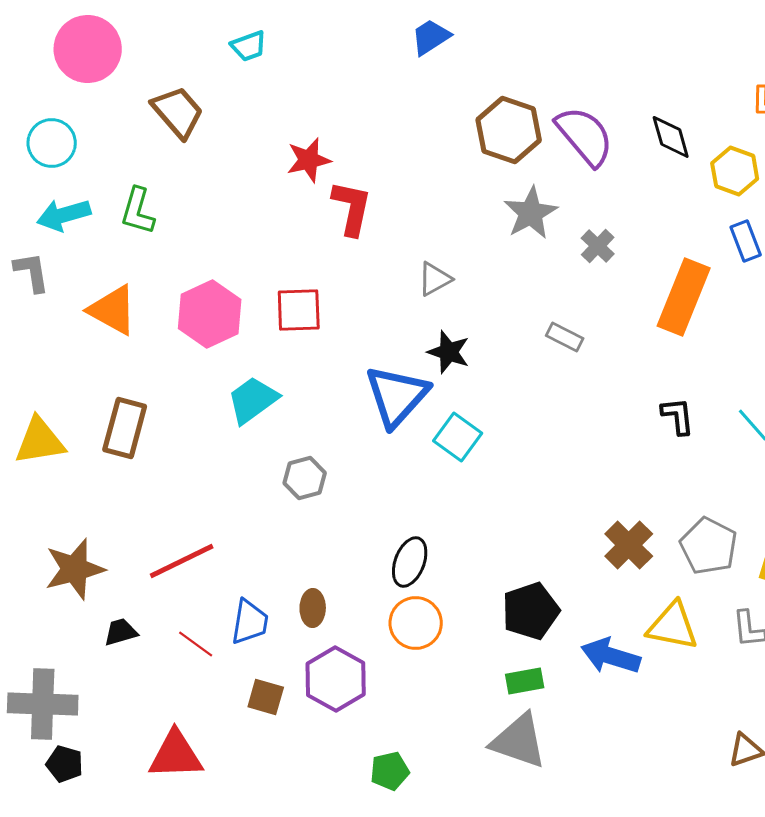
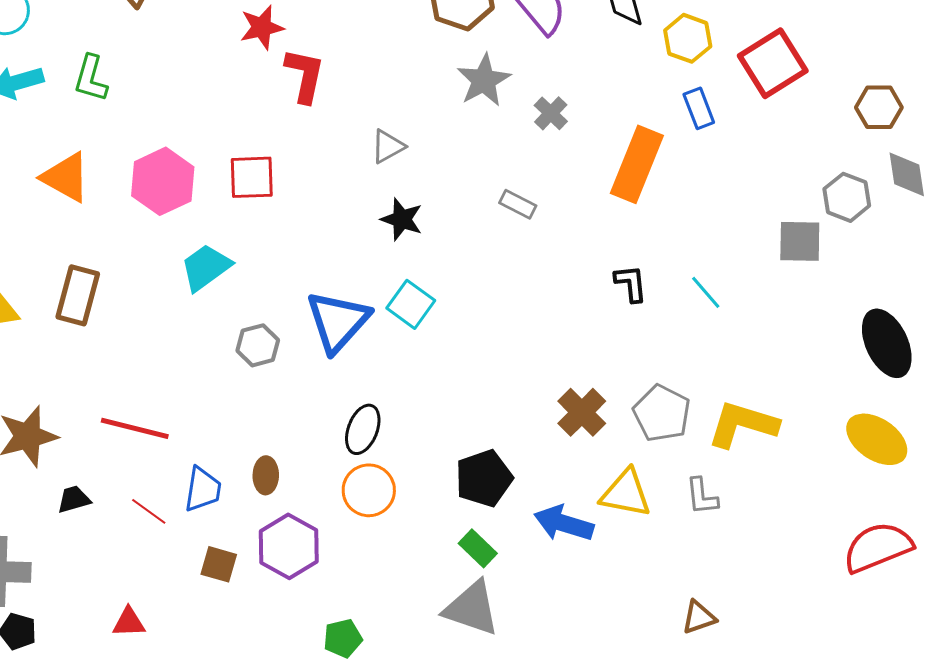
blue triangle: (397, 396) -> (338, 321), moved
red line: (182, 561) -> (135, 428), turned 40
green rectangle: (525, 681) -> (478, 548), turned 54
red triangle: (176, 755) -> (129, 622), size x0.6

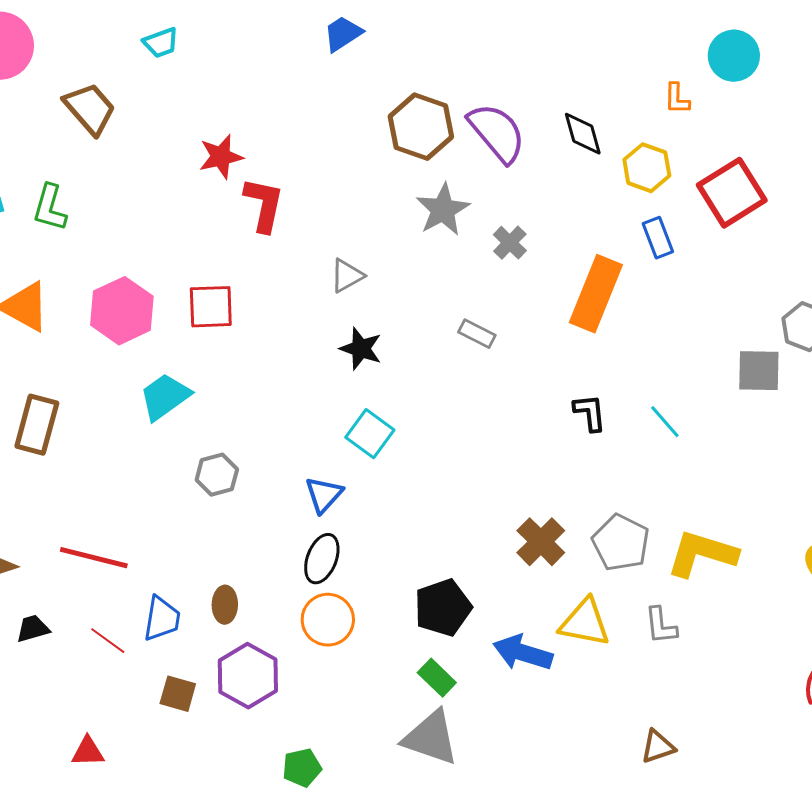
blue triangle: (338, 321) -> (324, 495), moved, size x0.6

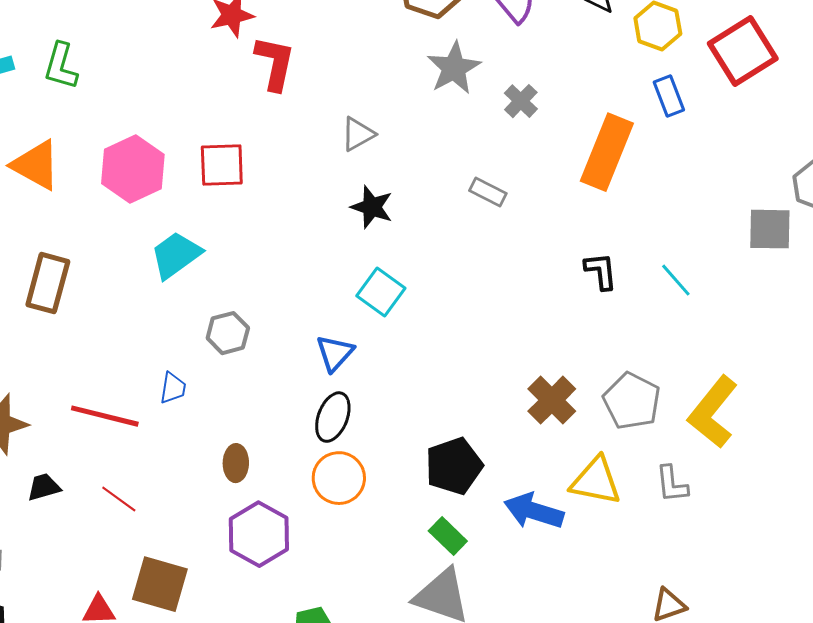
yellow L-shape: (702, 554) -> (713, 412), turned -68
blue trapezoid: (162, 619) -> (173, 388), moved, size x0.7
brown square: (178, 694) -> (160, 584), moved, size x1.5

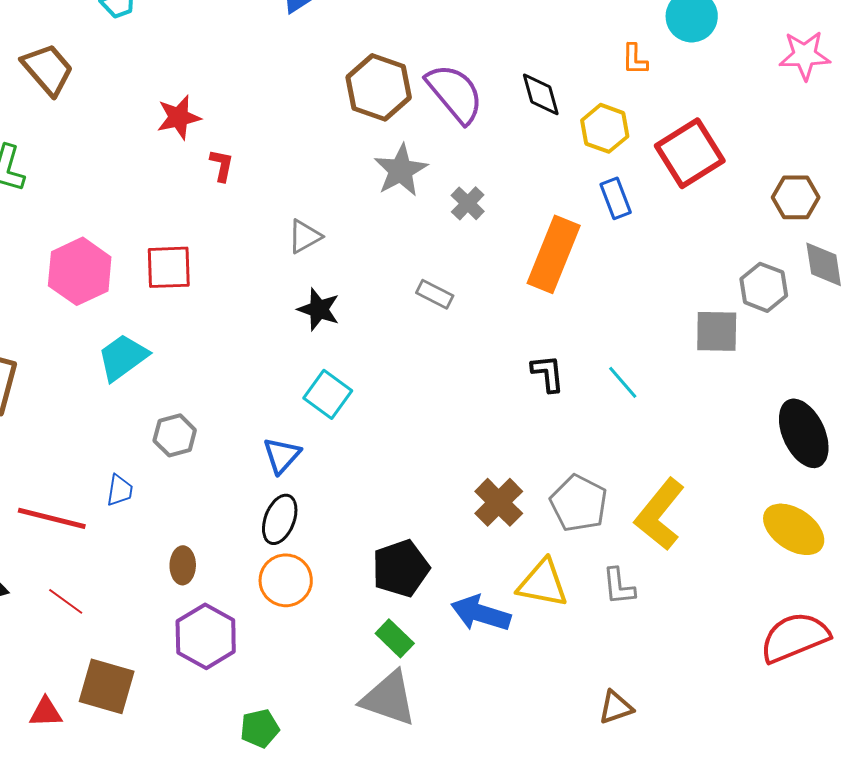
red L-shape: (275, 63) -> (222, 165), size x0.6

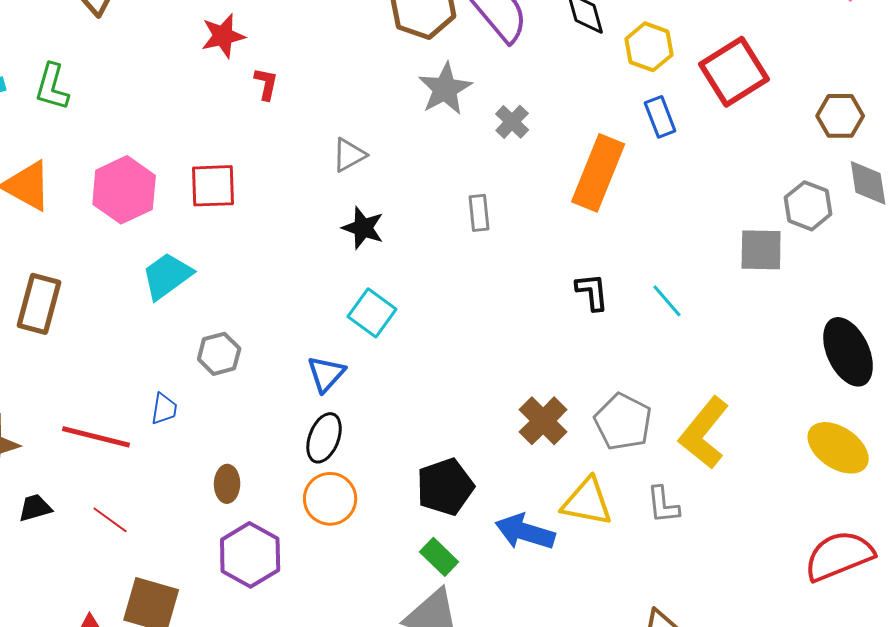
gray rectangle: (435, 294) -> (479, 213), turned 57

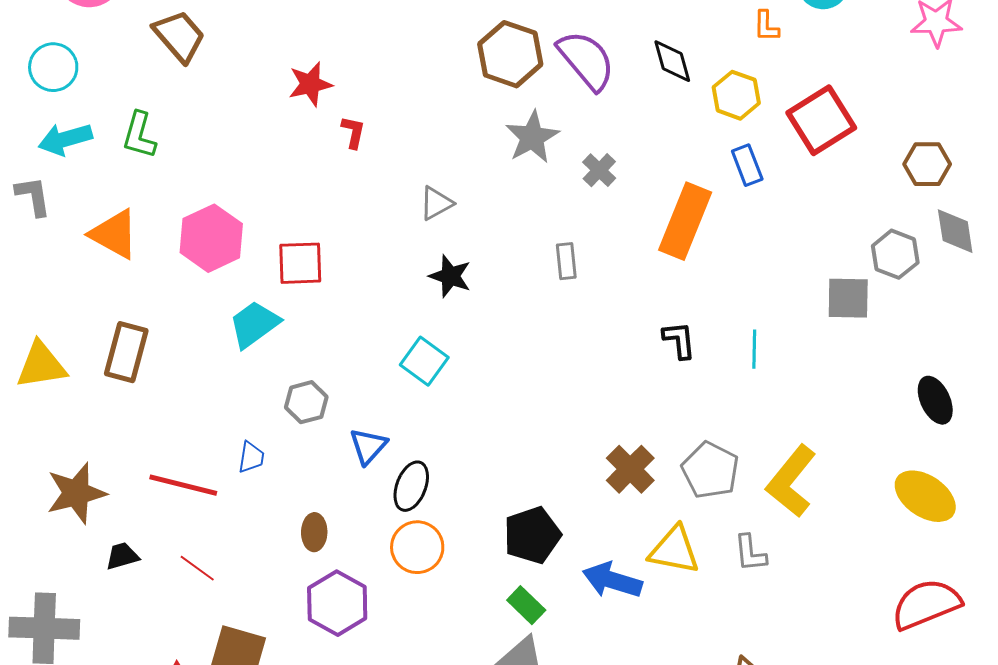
red square: (213, 186) -> (300, 263), moved
cyan line: (667, 301) -> (754, 349), turned 42
cyan square: (372, 313) -> (424, 361), moved
black ellipse: (848, 352) -> (935, 400), size x0.7
blue triangle: (326, 374) -> (368, 446), moved

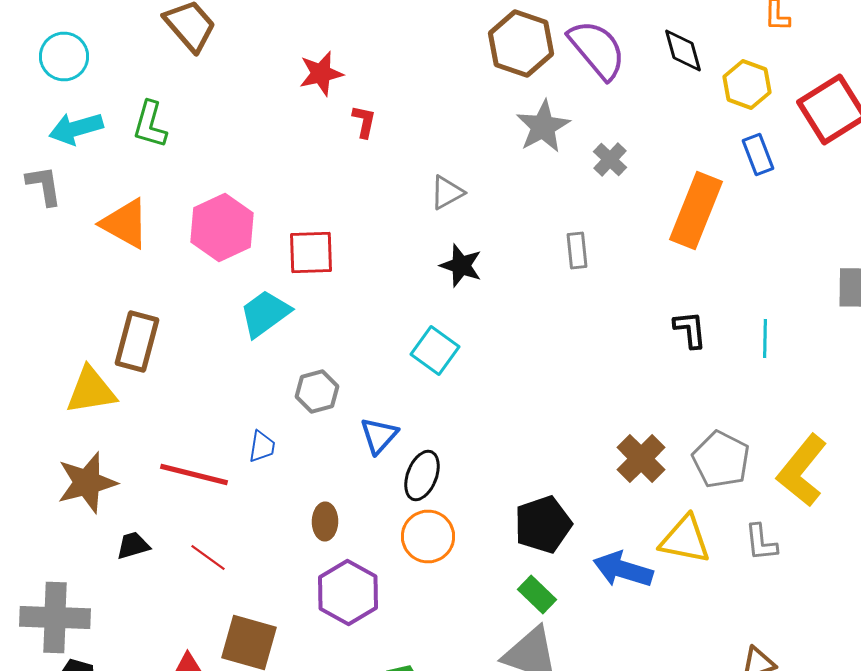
yellow triangle: (41, 365) -> (91, 390), moved

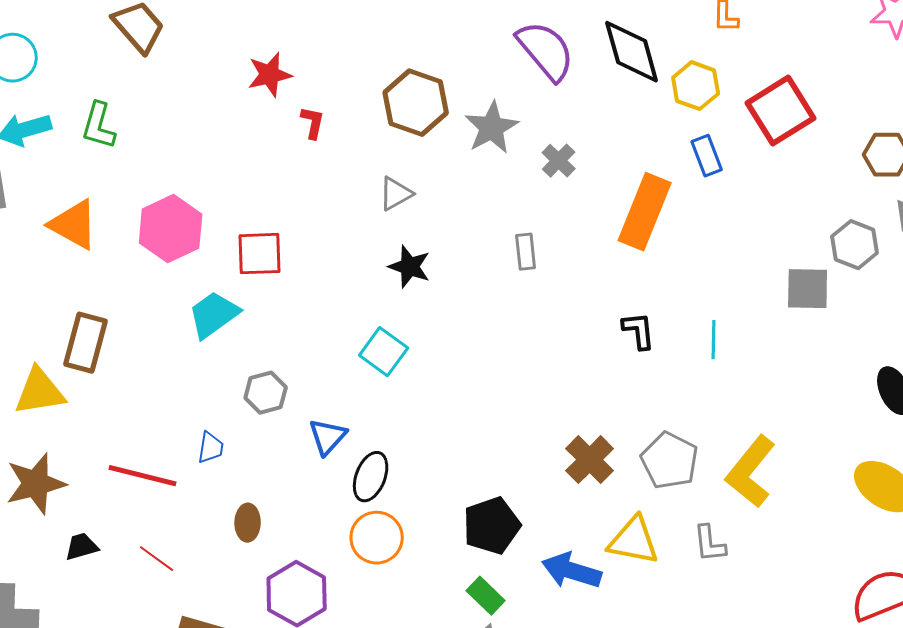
brown hexagon: (521, 44) -> (416, 103), moved
black diamond: (683, 50) -> (632, 52), size x1.5
brown ellipse: (325, 522) -> (248, 523), moved

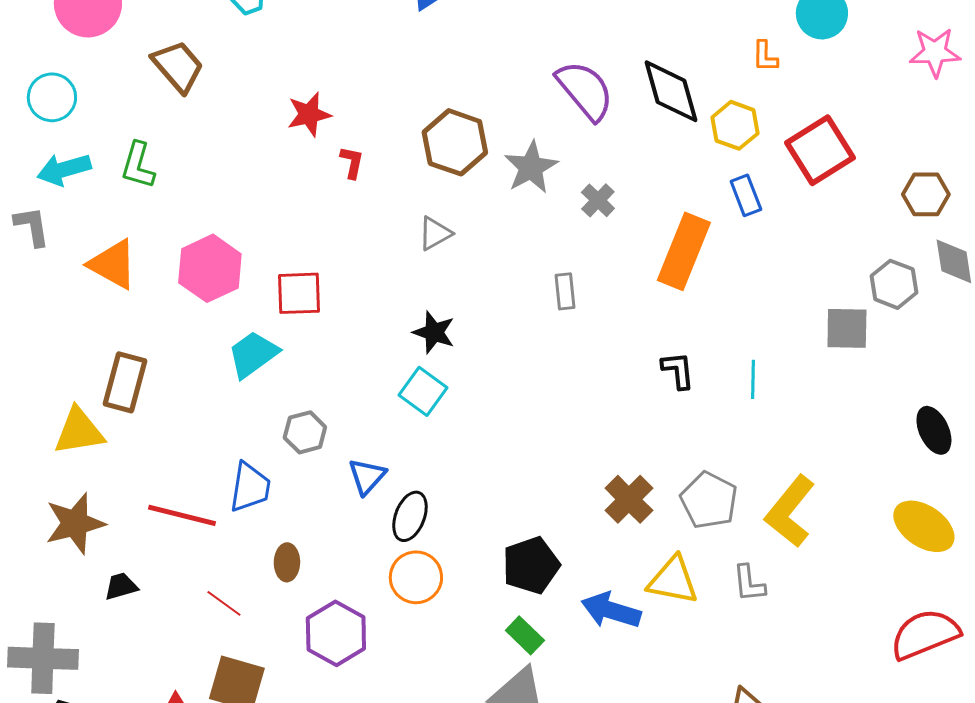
black star: (410, 267) -> (434, 332), moved
blue trapezoid: (211, 448) -> (250, 487), size x1.6
red line: (157, 559) -> (224, 603), moved

